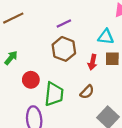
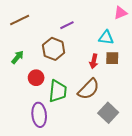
brown hexagon: (64, 49) -> (54, 49), moved
brown semicircle: (87, 92) -> (89, 89), size x1.6

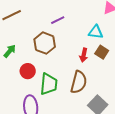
brown square: (112, 58) -> (102, 52), turned 32
brown semicircle: (89, 89) -> (79, 82), turned -30

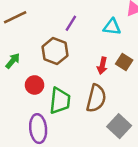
purple line: (58, 20) -> (71, 23), turned -32
cyan triangle: (96, 32) -> (112, 27), moved

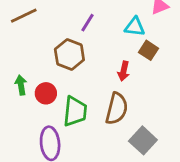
green arrow: (13, 61) -> (21, 85), moved, turned -49
brown square: (124, 62) -> (149, 50), moved

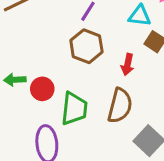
brown hexagon: (69, 54) -> (86, 46), moved
green arrow: (21, 85) -> (15, 80), turned -84

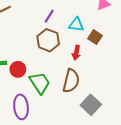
cyan triangle: (140, 16) -> (76, 25), moved
green trapezoid: (74, 109) -> (40, 83), turned -40

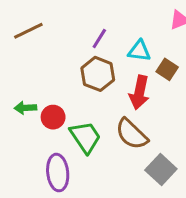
red arrow: (76, 53) -> (139, 92), size x1.5
brown semicircle: (71, 81) -> (132, 134), turned 120

